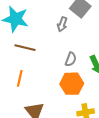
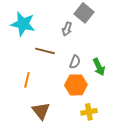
brown line: (25, 48) -> (45, 51), moved

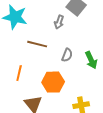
orange hexagon: (76, 85) -> (53, 82), moved

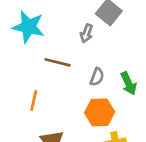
orange hexagon: (53, 82) -> (100, 112), moved

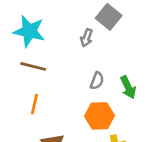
brown line: (57, 62) -> (33, 66), moved

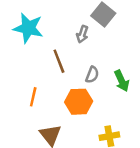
brown line: (33, 66) -> (59, 61), moved, turned 55
orange hexagon: (99, 116) -> (79, 102), moved

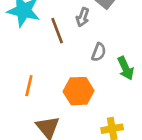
brown line: (59, 61) -> (57, 31), moved
gray semicircle: (92, 75) -> (99, 52), moved

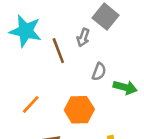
green arrow: (126, 68) -> (125, 87), turned -50
orange line: (29, 86) -> (31, 104), turned 30

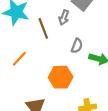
orange line: (31, 104) -> (19, 59), moved

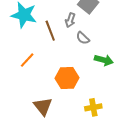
gray semicircle: (77, 46) -> (83, 38), moved, turned 112

